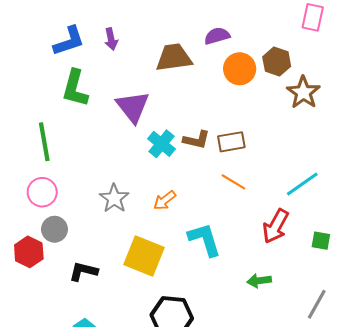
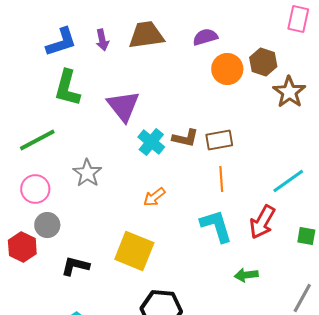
brown trapezoid: (174, 57) -> (146, 35), moved
green line: (44, 142) -> (37, 140), turned 72
orange line: (233, 182) -> (221, 179), turned 55
gray star: (114, 198) -> (87, 173), moved
cyan L-shape: (205, 239) -> (216, 226), moved

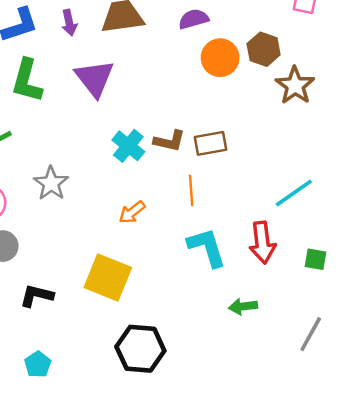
purple triangle: (123, 106) -> (95, 78), moved
orange line: (221, 179) -> (191, 191), moved
red arrow: (262, 222) -> (262, 242), turned -36

